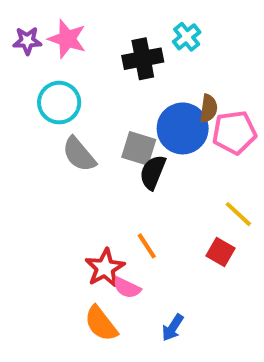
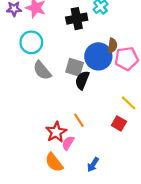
pink semicircle: (127, 288) -> (68, 143), turned 96

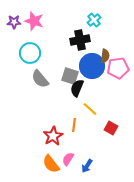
black cross: (77, 19) -> (80, 40), moved
yellow line: (129, 103) -> (90, 109), moved
orange line: (79, 120) -> (74, 125), turned 40
pink semicircle: (68, 143) -> (68, 159), moved

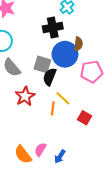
pink pentagon: (118, 68) -> (92, 72), moved
orange line: (74, 125) -> (53, 108), moved
red star: (53, 136) -> (25, 96), moved

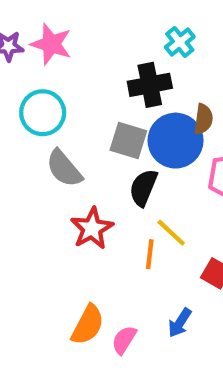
gray square: (42, 64) -> (128, 141), moved
orange semicircle: (23, 155) -> (88, 325), moved, turned -114
blue arrow: (60, 157) -> (180, 323), moved

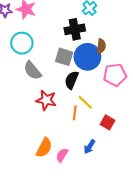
red star: (92, 228) -> (46, 100), turned -30

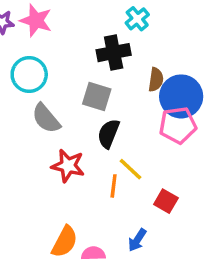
blue circle: (87, 57) -> (181, 96), moved
pink semicircle: (62, 155) -> (93, 254), turned 56

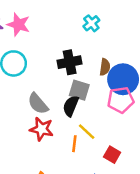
black cross: (114, 53) -> (70, 62), moved
gray square: (97, 96) -> (79, 90), moved
gray semicircle: (46, 118) -> (38, 104), moved

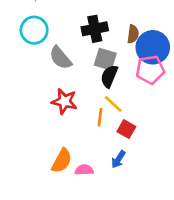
gray semicircle: (38, 104) -> (60, 58), moved
black semicircle: (71, 106) -> (109, 76), moved
red square: (112, 155) -> (126, 129), moved

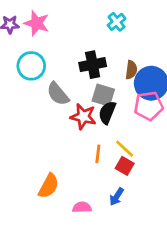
red star: (64, 101) -> (83, 117), moved
yellow line: (113, 104) -> (125, 149), moved
orange semicircle: (62, 161) -> (49, 186), moved

